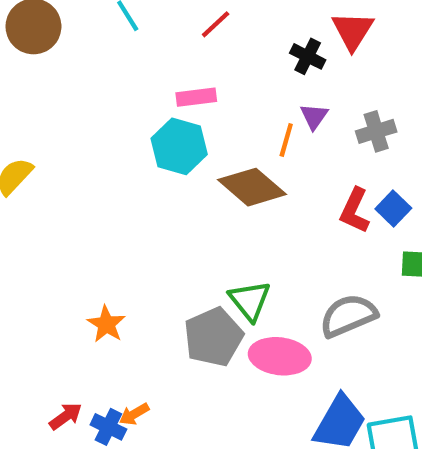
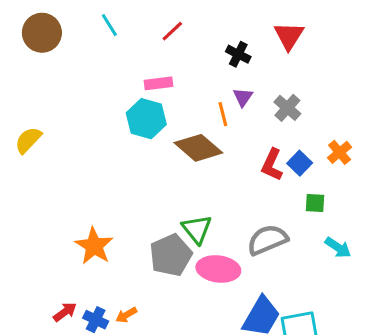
red triangle: (353, 31) -> (289, 36), moved
gray cross: (376, 131) -> (287, 108), turned -32
orange line: (286, 140) -> (223, 114), turned -30
orange star: (106, 324) -> (94, 246), size x1.4
orange arrow: (134, 414) -> (126, 315), moved

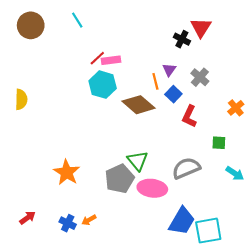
red line: (172, 31) -> (97, 58), moved
black cross: (238, 54) -> (182, 39), moved
yellow semicircle: (28, 140) -> (21, 99), turned 138
blue square: (300, 163) -> (173, 94), moved
red arrow: (65, 312) -> (28, 218), moved

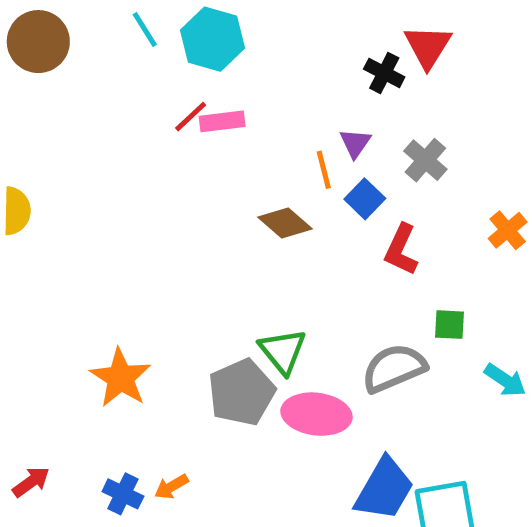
cyan hexagon: (103, 85) -> (212, 39), moved
brown diamond: (139, 105) -> (285, 223), size x0.7
green square: (219, 143) -> (450, 325), moved

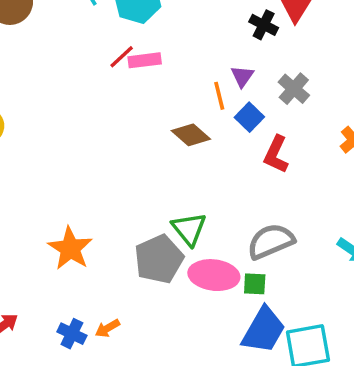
green square: (450, 325) -> (255, 284), moved

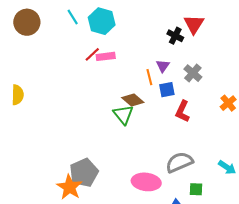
blue square: (249, 117) -> (167, 90), turned 35
green triangle: (189, 229) -> (123, 115), moved
orange star: (70, 248) -> (69, 187), moved
gray pentagon: (159, 259) -> (84, 173), moved
green square: (255, 284) -> (196, 189), moved

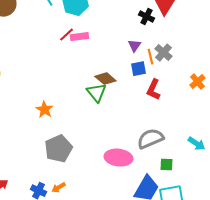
orange line: (149, 77) -> (150, 57), moved
orange star: (69, 187) -> (44, 110), moved, size x0.7

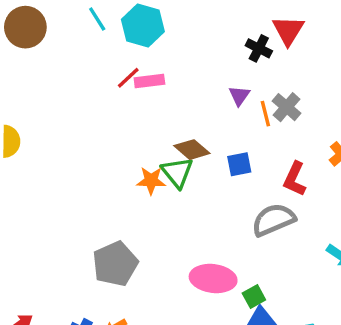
blue square: (138, 69) -> (239, 164), moved
red L-shape: (153, 90) -> (295, 179), moved
orange star: (44, 110) -> (151, 181), moved, turned -30
gray semicircle: (150, 139) -> (273, 220), moved
green square: (166, 165) -> (254, 296), moved, turned -32

